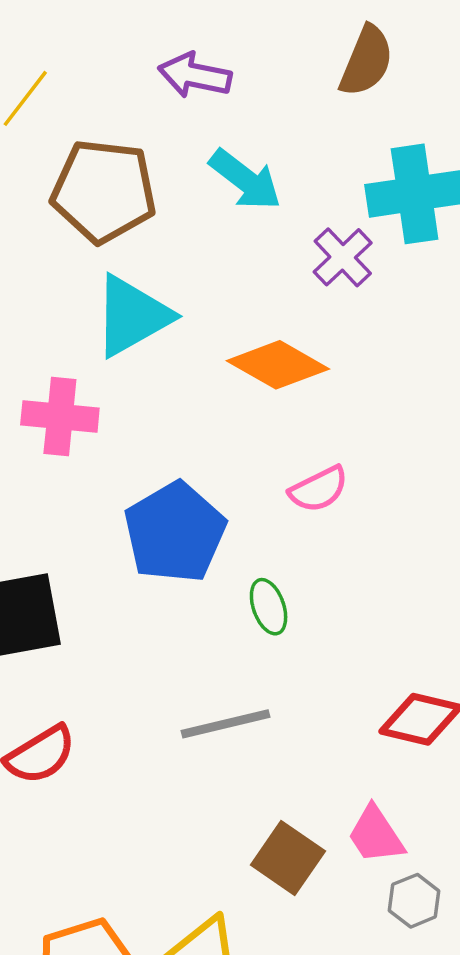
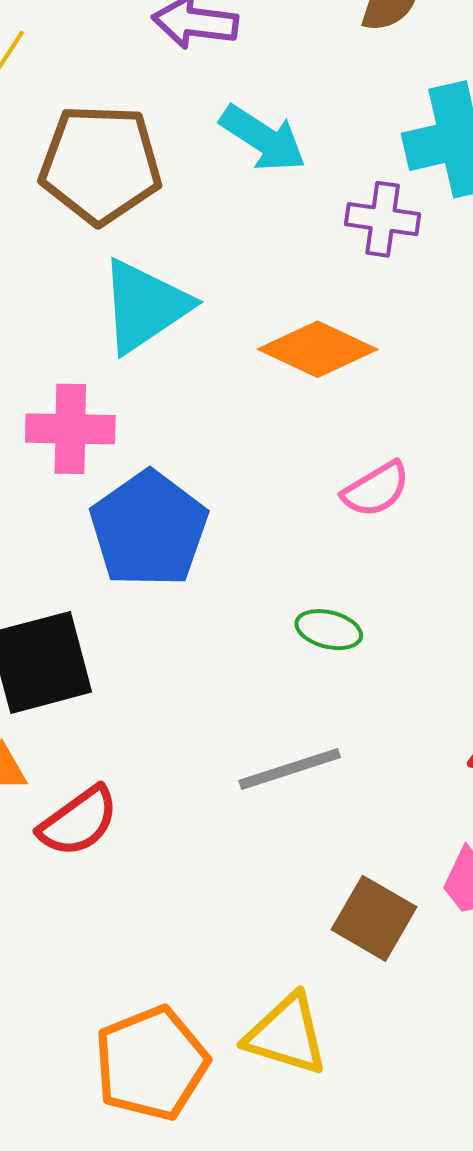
purple cross: (343, 257) -> (383, 219), turned -34
blue pentagon: (175, 532) -> (149, 529), moved
green ellipse: (269, 607) -> (329, 630), turned -52

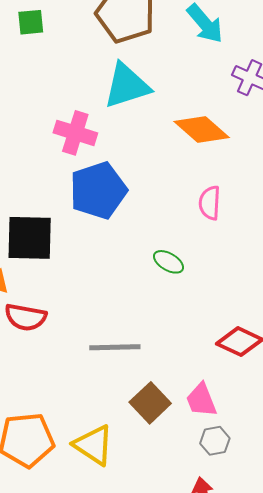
pink semicircle: (376, 489) -> (210, 203), turned 108
gray line: (290, 769) -> (115, 347), moved
red semicircle: (78, 821) -> (26, 317), turned 30

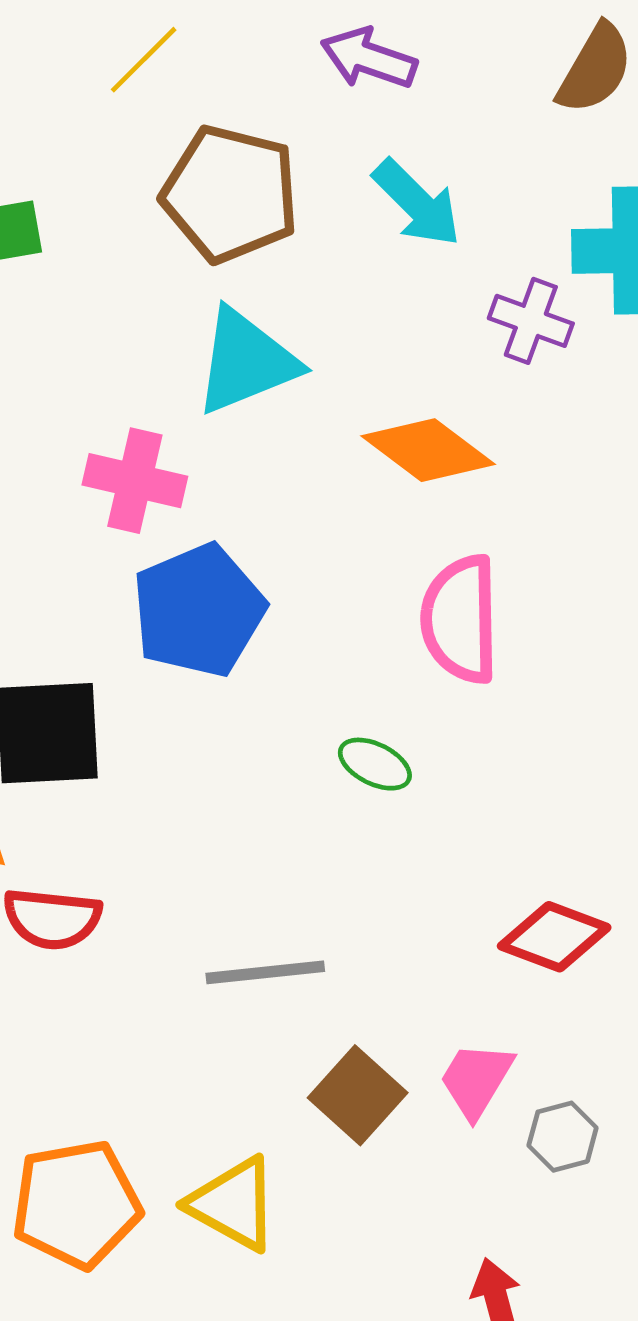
pink semicircle: (210, 203) -> (460, 619), size x1.6
pink trapezoid: (201, 400) -> (476, 1080), turned 57
gray hexagon: (215, 441) -> (563, 1137), moved

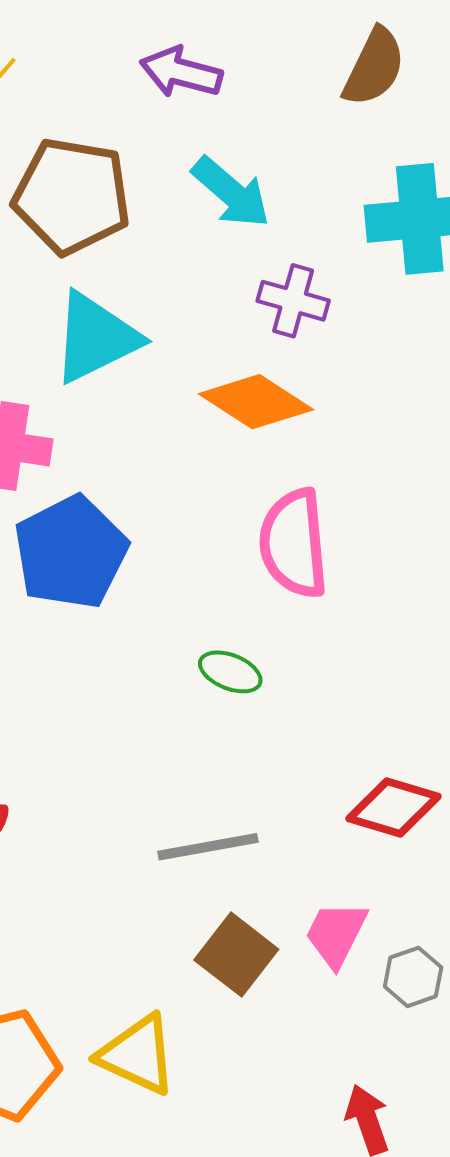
purple cross: (531, 321) -> (293, 301), moved
gray line: (265, 972) -> (208, 847), moved

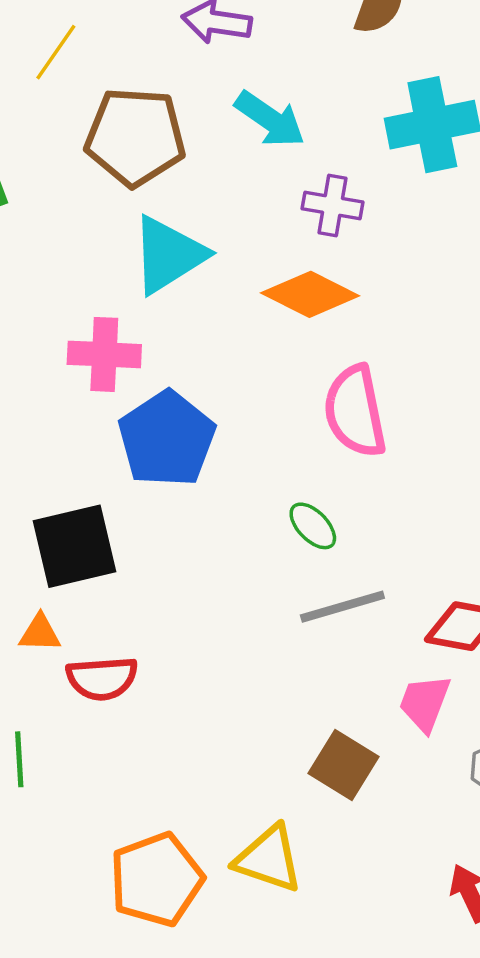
green ellipse: (230, 672) -> (313, 526), turned 30
gray line: (208, 847) -> (342, 607), moved
pink trapezoid: (336, 934) -> (425, 703), moved

